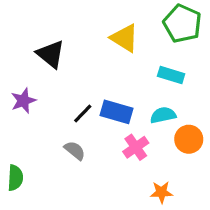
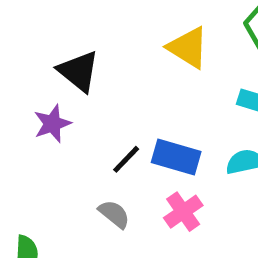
purple star: (23, 101) -> (52, 124), moved
pink cross: (136, 147) -> (183, 212), moved

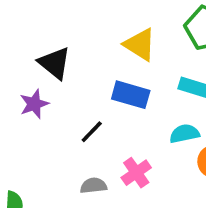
blue rectangle: (176, 157) -> (131, 95), moved
gray semicircle: (114, 214) -> (94, 186), moved, turned -45

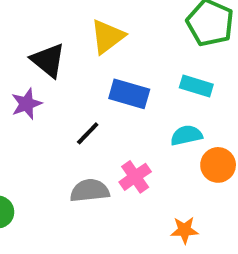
yellow triangle: (140, 45) -> (107, 37), moved, turned 51
gray semicircle: (94, 186) -> (90, 191), size x1.4

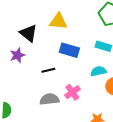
yellow triangle: (107, 37) -> (58, 21), turned 42
black line: (88, 133) -> (48, 70), turned 32

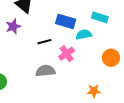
cyan semicircle: (98, 71) -> (84, 35), moved
pink cross: (72, 92) -> (67, 54), moved

